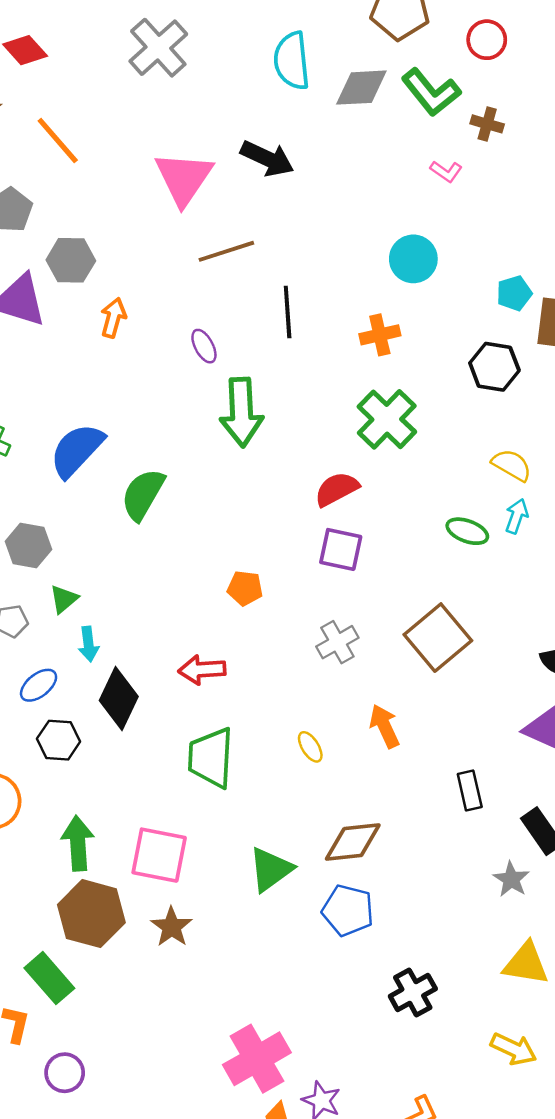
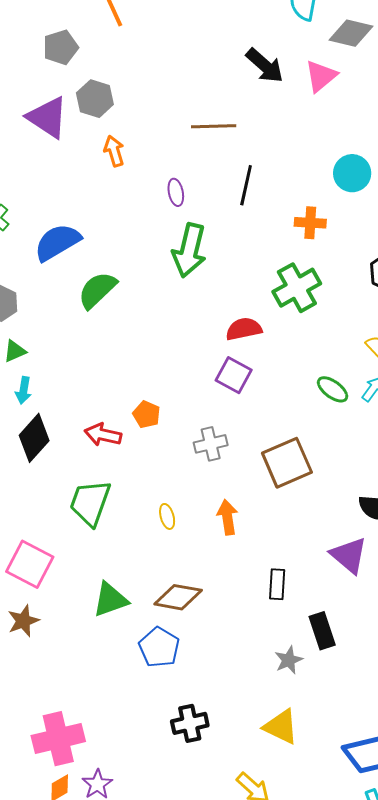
pink triangle: (184, 178) -> (321, 76), moved, size x0.7
orange arrow: (113, 318) -> (114, 151), turned -48
orange pentagon: (245, 588) -> (146, 414), moved

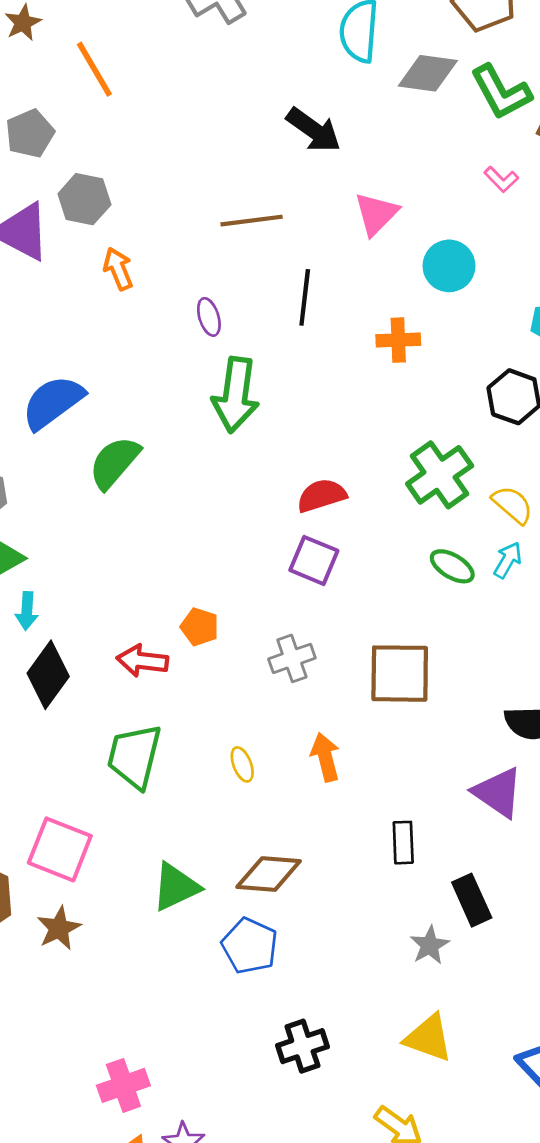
pink triangle: (321, 76) -> (376, 214), moved
green cross: (297, 288) -> (440, 475), moved
brown square: (287, 463) -> (400, 674), turned 30
pink cross: (58, 739) -> (123, 1085), size x0.7

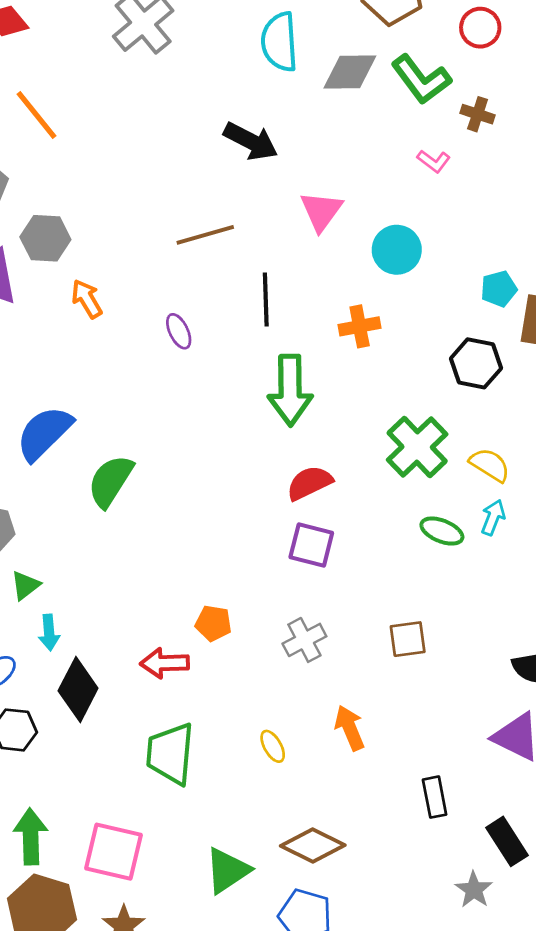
green arrow: (236, 395) -> (290, 390), moved
brown square: (400, 674) -> (408, 639), size x0.6
brown diamond: (269, 874) -> (313, 846), turned 30

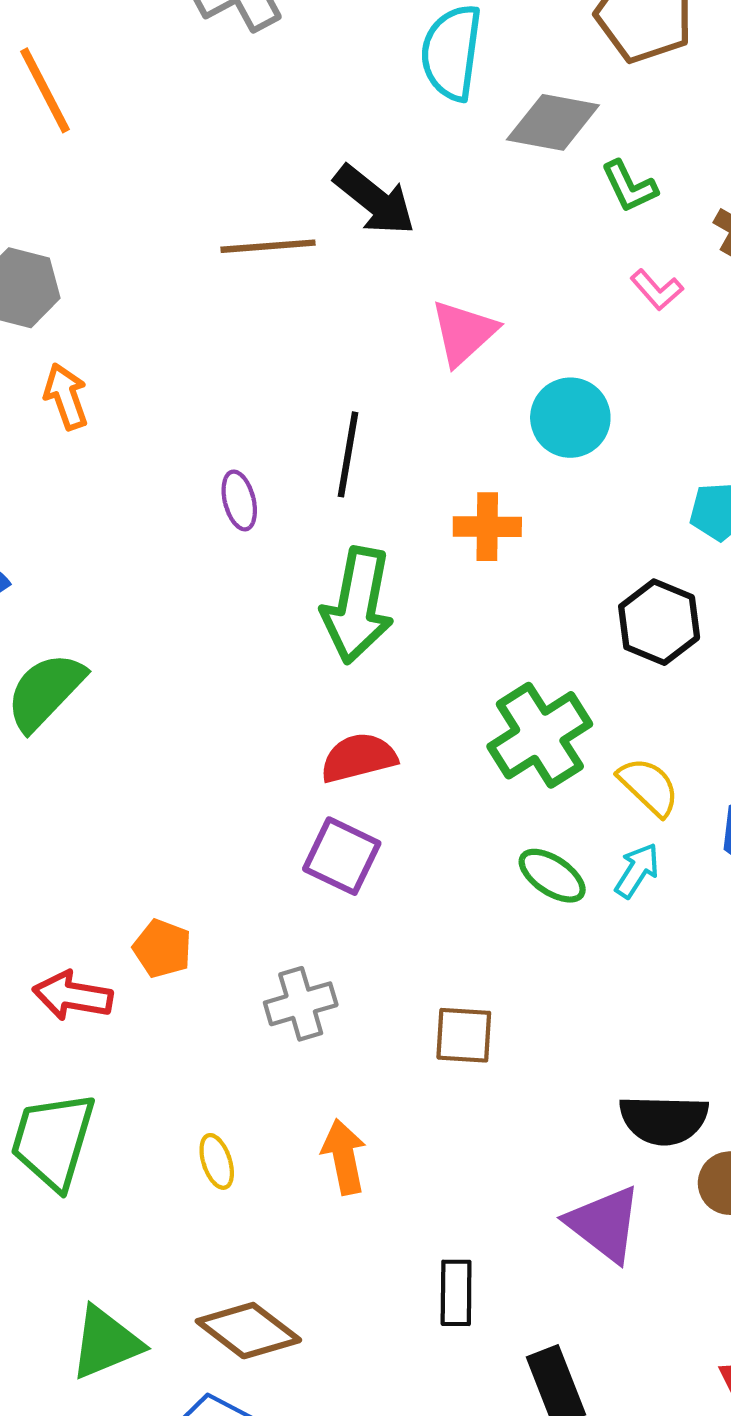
green L-shape: (421, 79) -> (629, 186), moved, size x0.6
brown line: (205, 235) -> (268, 246), moved
purple ellipse: (179, 331) -> (239, 500), moved

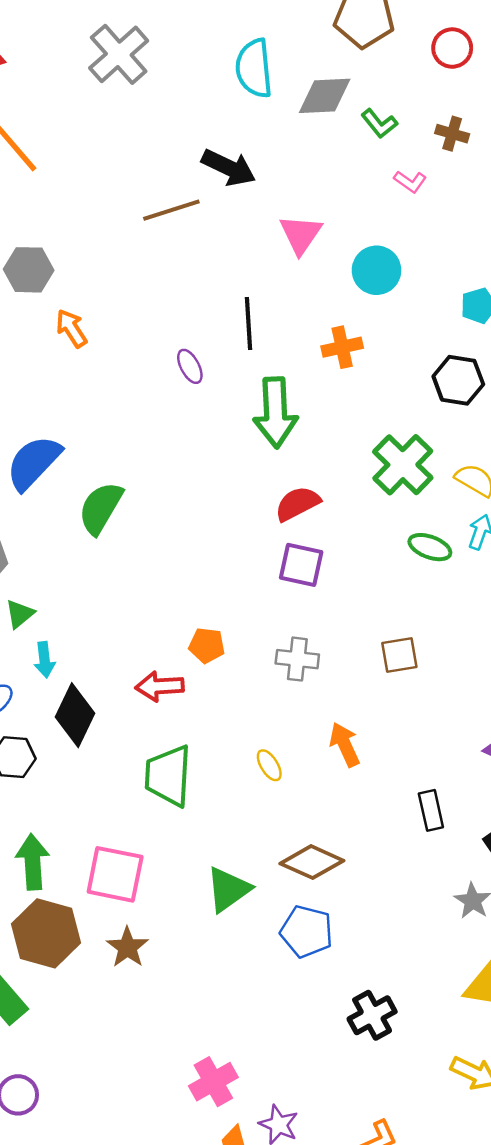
gray cross: (301, 1004) -> (297, 659), turned 36

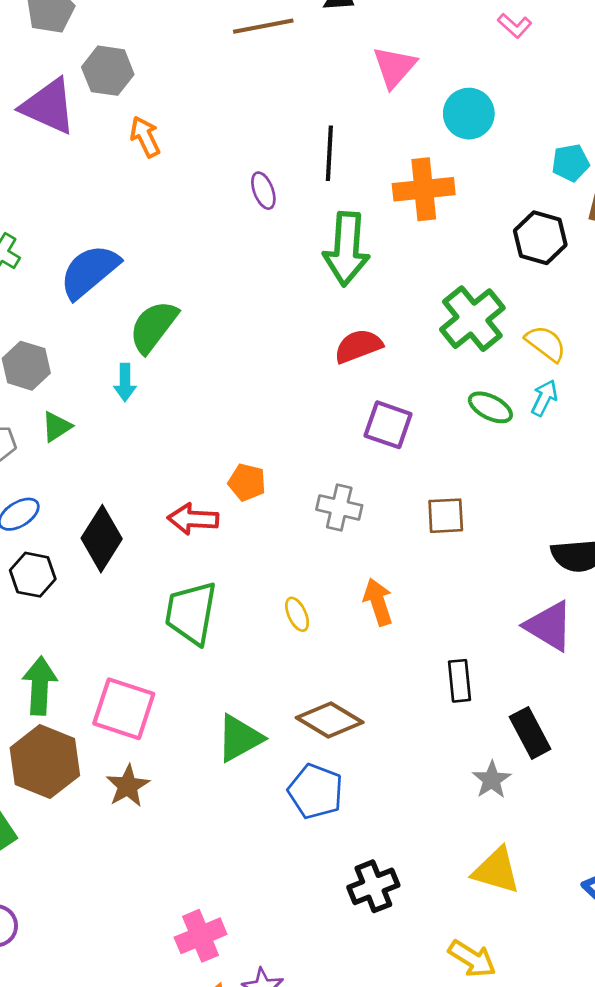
orange cross: (342, 347) -> (424, 189), size x1.4
purple square: (301, 565) -> (388, 425), moved
cyan arrow: (45, 660) -> (125, 382), moved

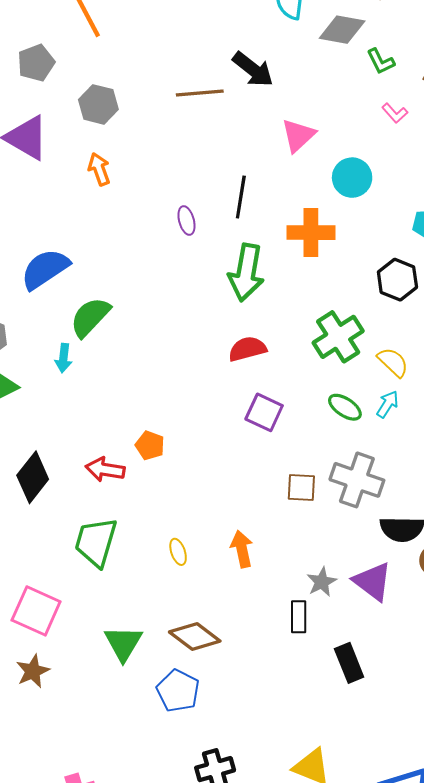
gray hexagon: (108, 71) -> (98, 104), moved
gray cross: (339, 507) -> (357, 480), moved, size x1.5
green triangle: (239, 738) -> (123, 643), turned -36
gray star: (492, 780) -> (322, 582), moved

